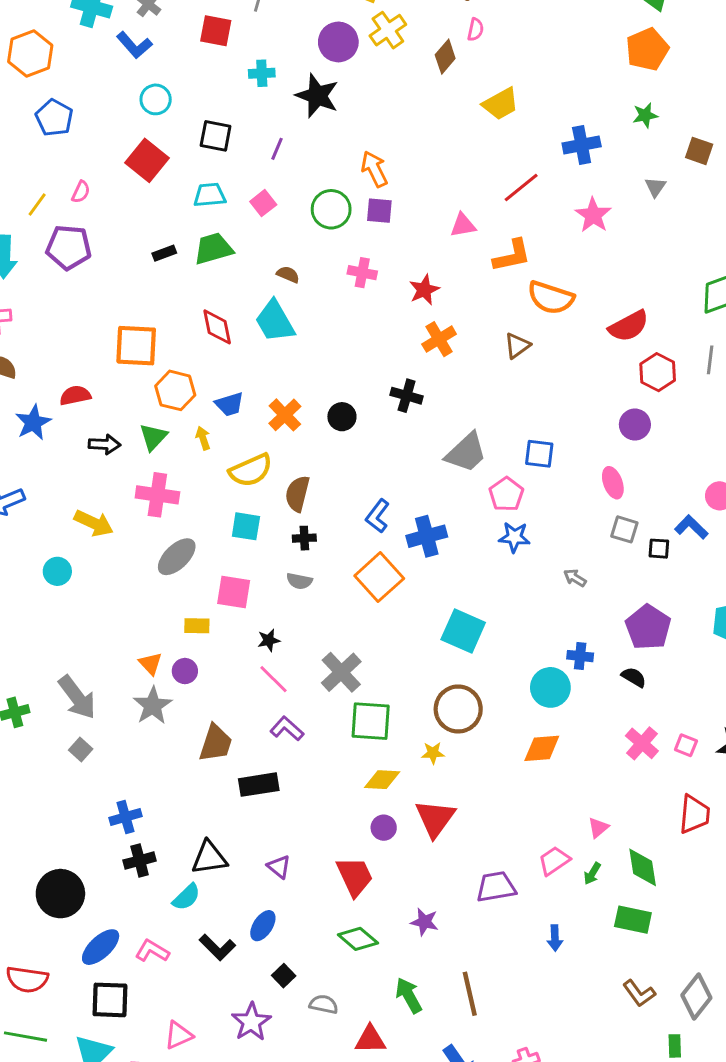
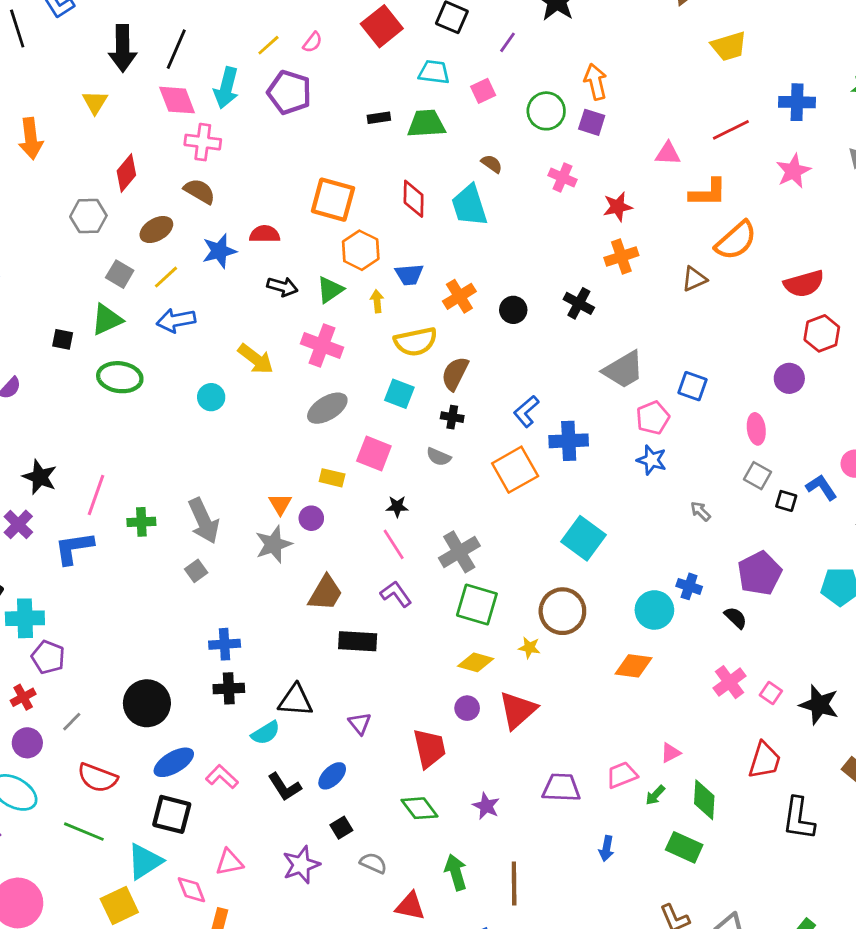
orange semicircle: (551, 298) -> (736, 241), turned -72

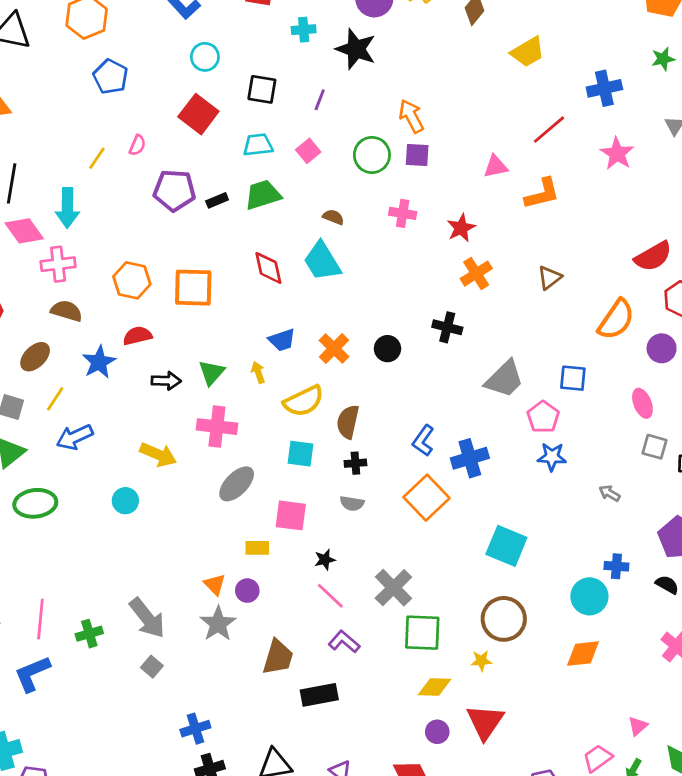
purple pentagon: (289, 92) -> (174, 190), moved
orange semicircle: (736, 241) -> (616, 320), moved
orange hexagon: (361, 250) -> (132, 280), moved

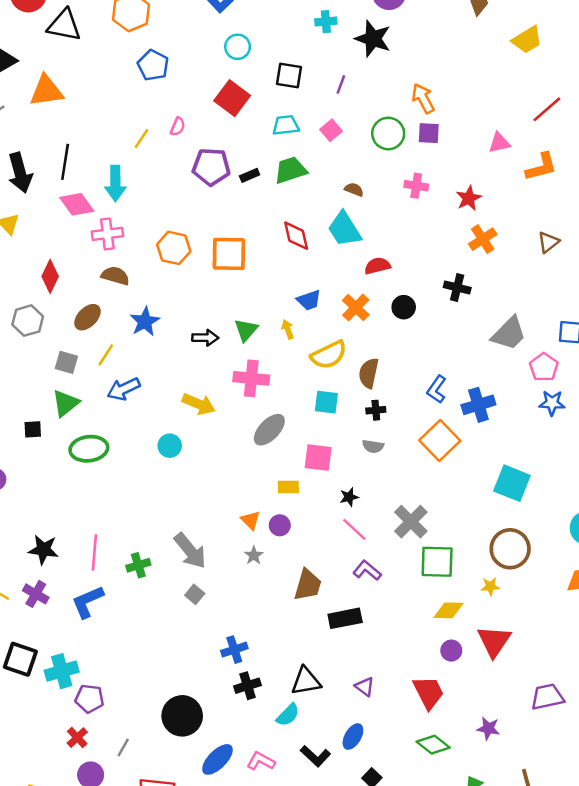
red semicircle: (137, 336) -> (377, 266), moved
gray star: (218, 624) -> (254, 555), size x0.6

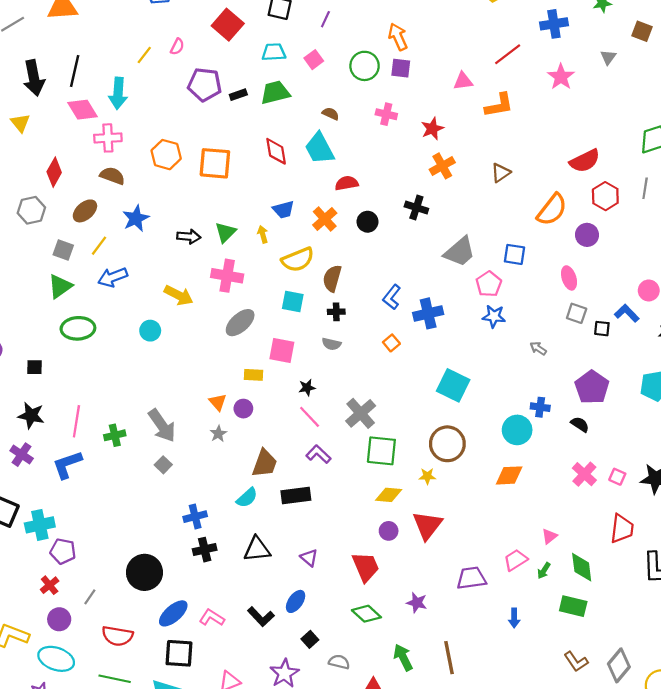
black square: (33, 429) -> (34, 367), moved
orange square: (440, 441) -> (391, 343), size x0.5
cyan semicircle: (288, 715) -> (247, 498), moved

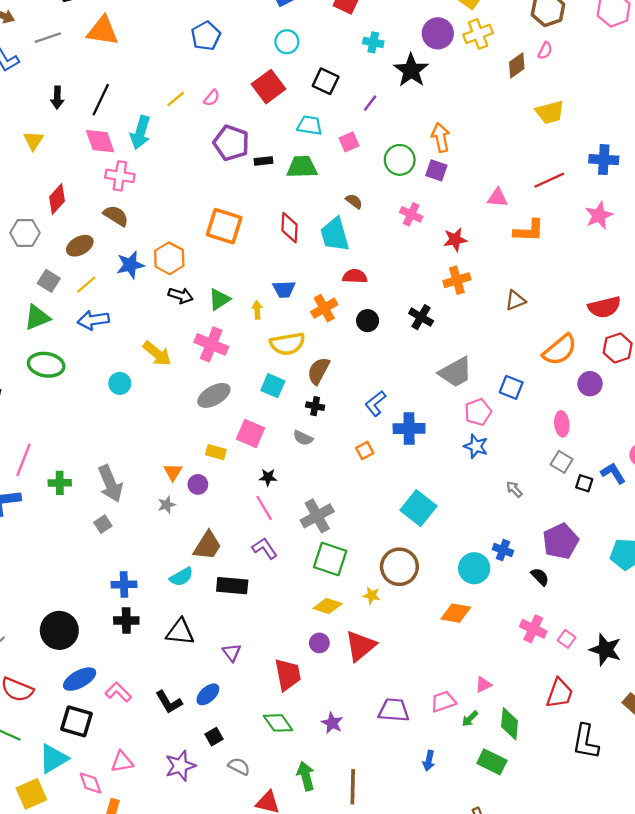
black arrow: (34, 78) -> (57, 98), size x0.6
orange hexagon: (166, 155) -> (169, 258), moved
pink cross: (584, 474) -> (533, 629), turned -30

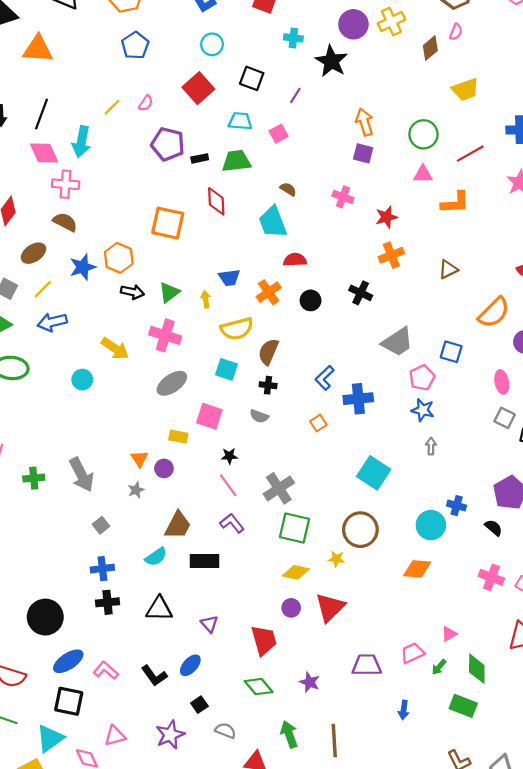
green circle: (400, 160) -> (423, 134), moved
red diamond: (290, 228) -> (216, 201), moved
gray arrow: (514, 489) -> (431, 446), moved, turned 49
gray square: (103, 524) -> (101, 525), moved

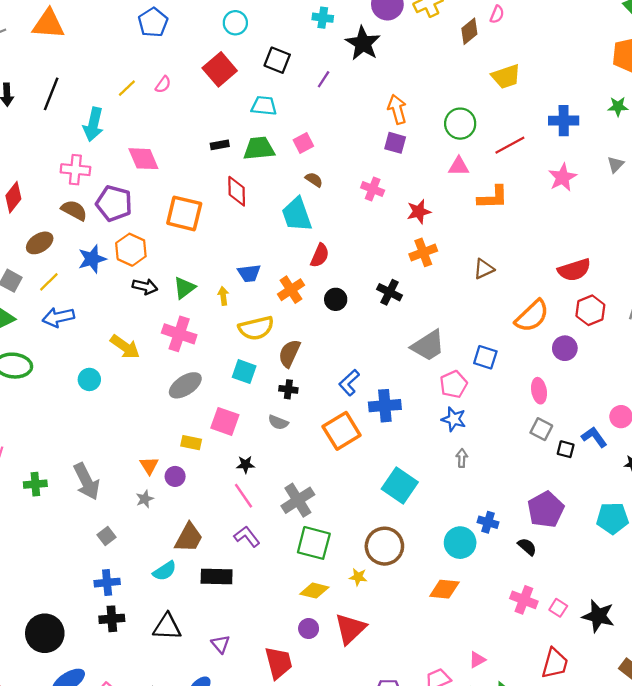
pink square: (279, 134) -> (303, 143), moved
purple pentagon: (168, 144) -> (114, 203), moved
pink diamond: (44, 153) -> (143, 159), moved
red semicircle: (295, 260) -> (320, 255), turned 115
orange square: (318, 423) -> (342, 431), size x2.0

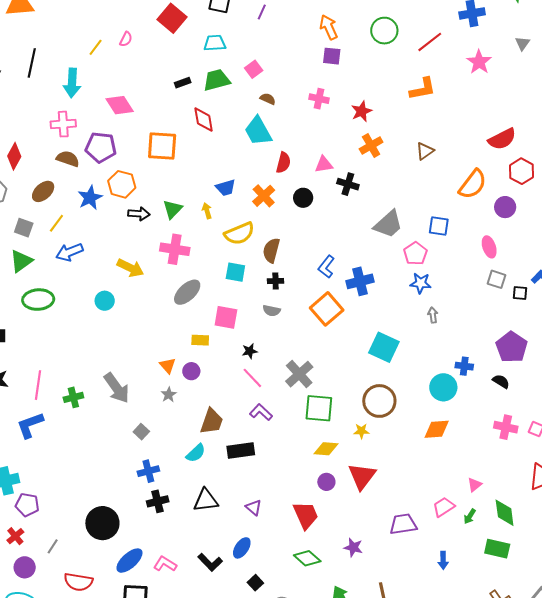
pink triangle: (459, 166) -> (324, 164), moved

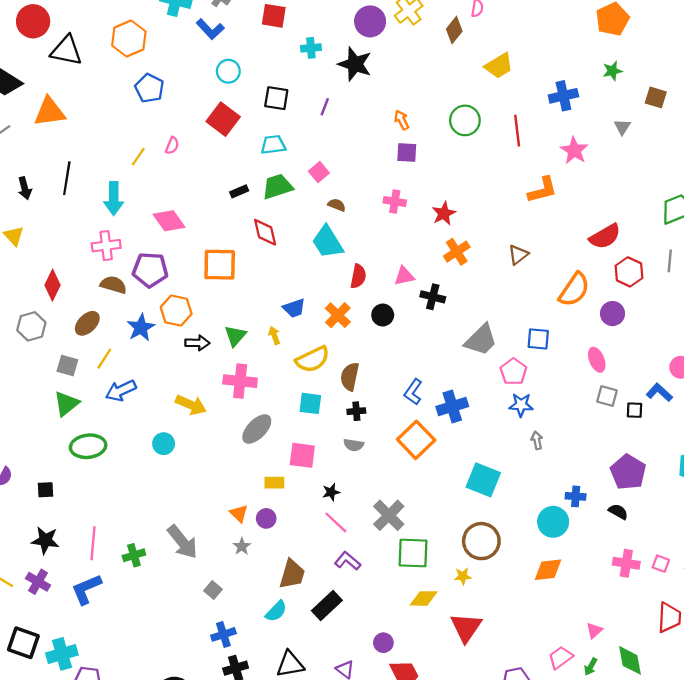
orange arrow: (329, 27) -> (402, 120), size x0.7
red line: (430, 42) -> (517, 131), turned -56
orange L-shape: (423, 89) -> (543, 190), moved
black rectangle: (241, 451) -> (327, 606), turned -32
purple circle: (326, 482) -> (383, 643), moved

